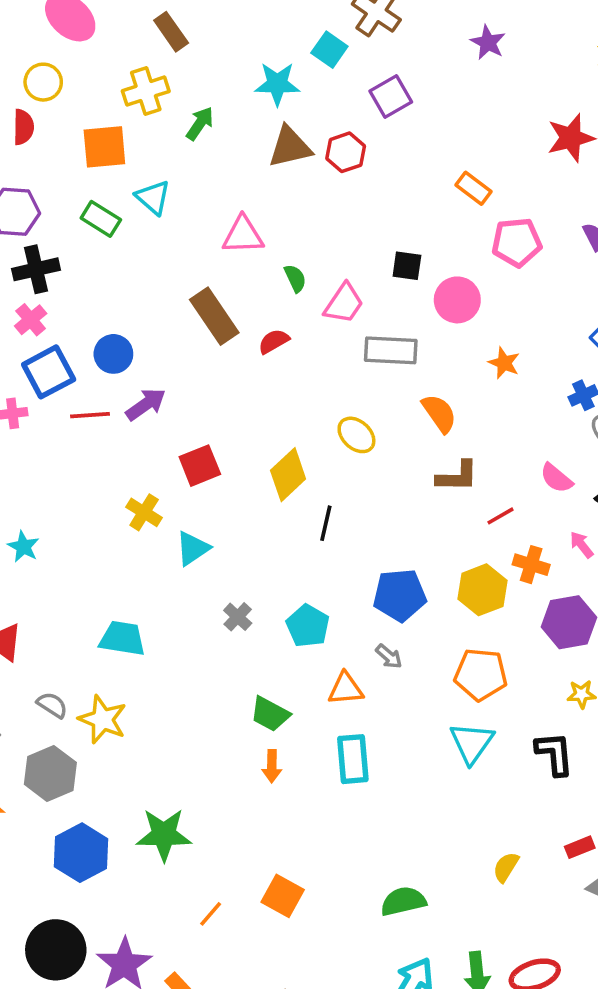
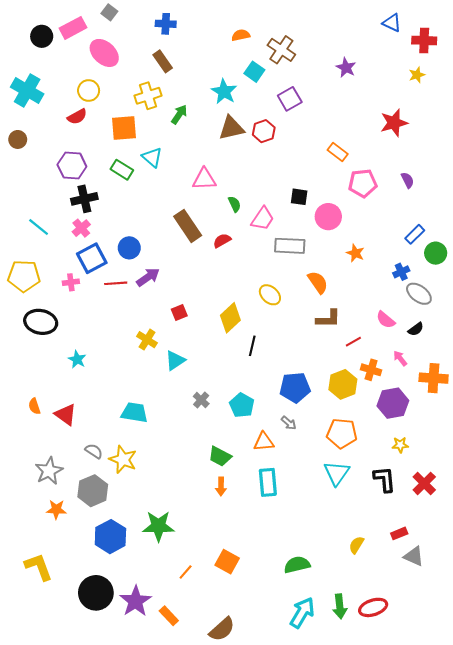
cyan star: (277, 84) -> (224, 92), turned 30
red semicircle: (23, 127) -> (77, 117), turned 60
red square: (200, 466) -> (179, 312), size x0.7

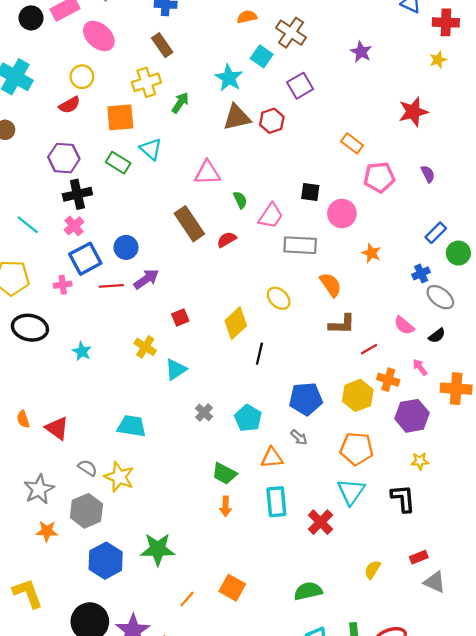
cyan star: (77, 359) -> (82, 351), moved
red cross: (424, 483) -> (320, 522), moved

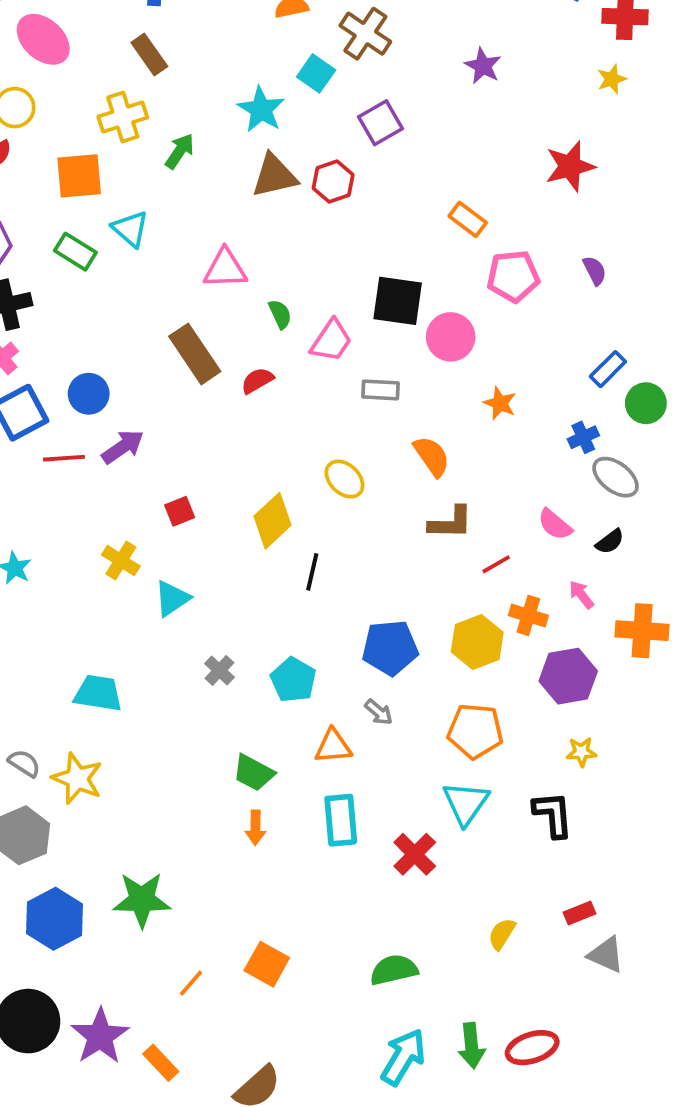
black square: (310, 192) -> (398, 301), size x1.6
gray rectangle: (300, 245) -> (381, 390), size x0.7

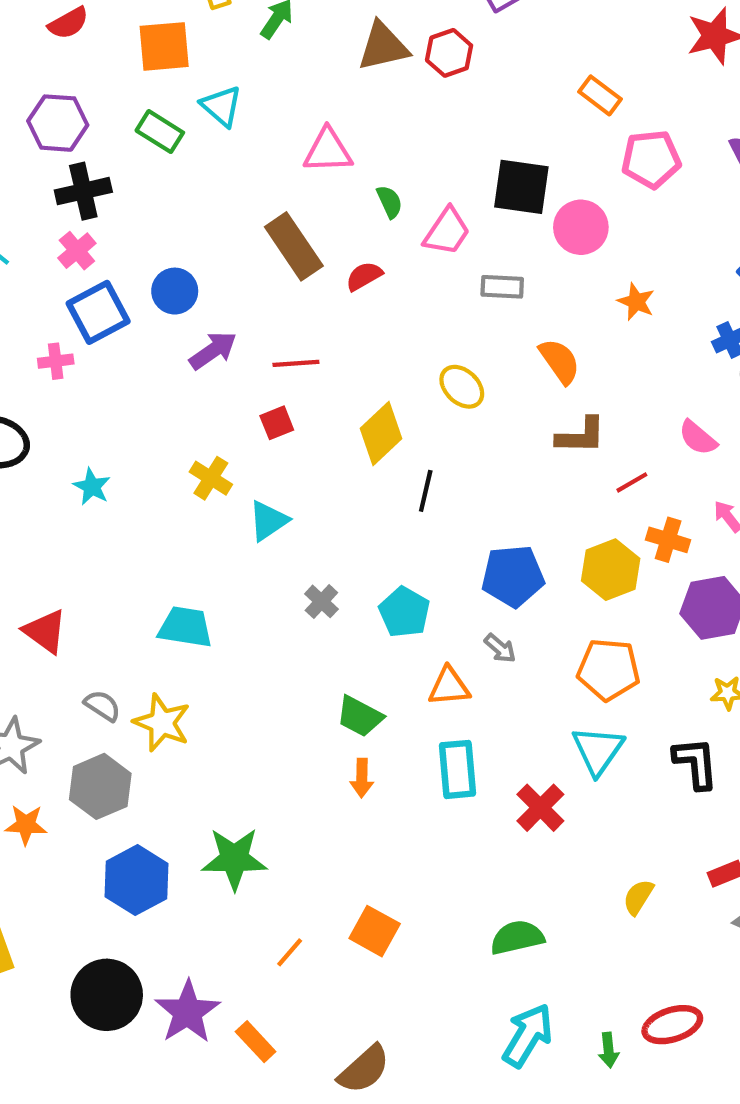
red line: (64, 458) -> (296, 363), moved
green arrow: (471, 1046) -> (609, 1050), moved, size x0.7

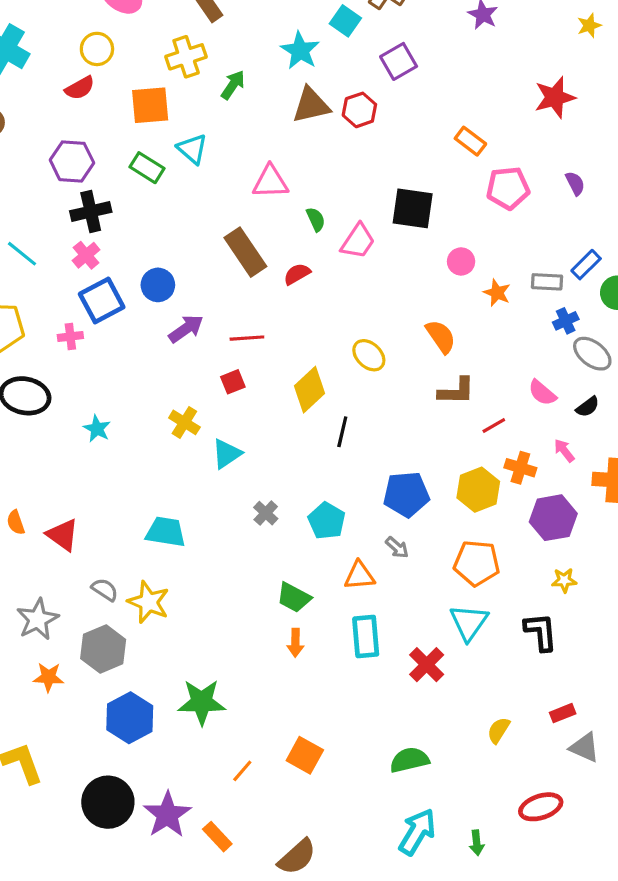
pink circle: (581, 227) -> (461, 261), moved, size x0.7
gray rectangle: (502, 287) -> (547, 282), moved
red ellipse: (672, 1025) -> (541, 807), moved

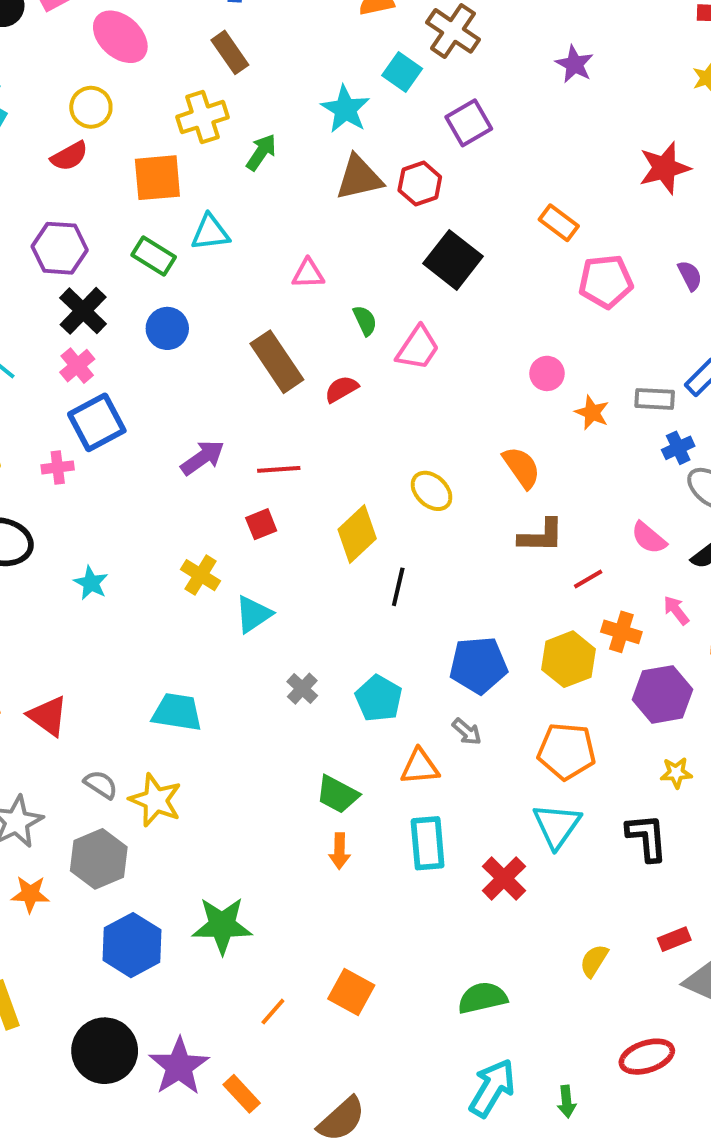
cyan triangle: (192, 149) -> (210, 233), turned -48
pink triangle: (270, 182) -> (308, 274), size x0.7
black square: (413, 208) -> (453, 260), moved, turned 30
black cross: (91, 211) -> (83, 311), turned -33
blue circle: (158, 285) -> (167, 328), moved

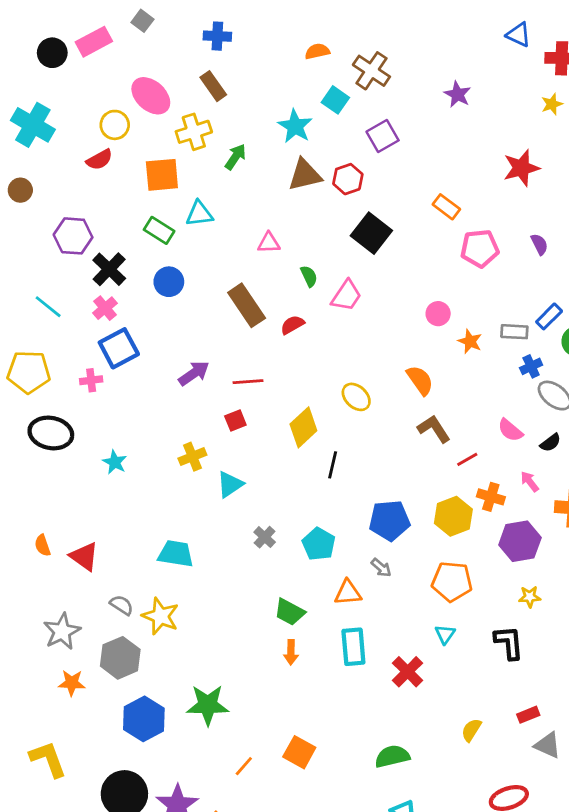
pink ellipse: (120, 37) -> (151, 96), moved
purple hexagon: (60, 248) -> (73, 236), moved
brown L-shape: (541, 536) -> (434, 429), turned -124
yellow cross: (201, 575) -> (192, 457), turned 36
cyan triangle: (557, 826) -> (445, 634), size x0.6

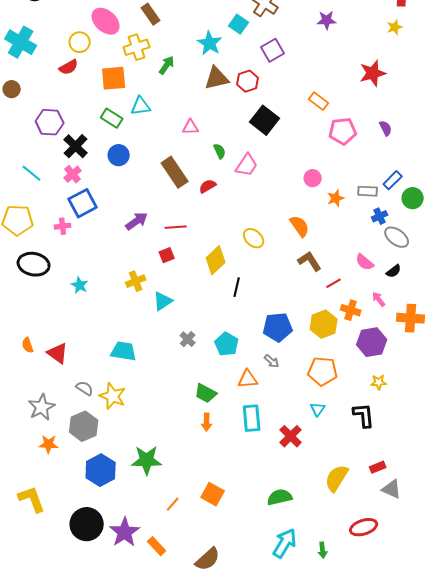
purple star: (457, 94) -> (327, 20), turned -30
orange star: (470, 341) -> (336, 198), turned 30
yellow semicircle: (471, 730) -> (337, 478), size x1.6

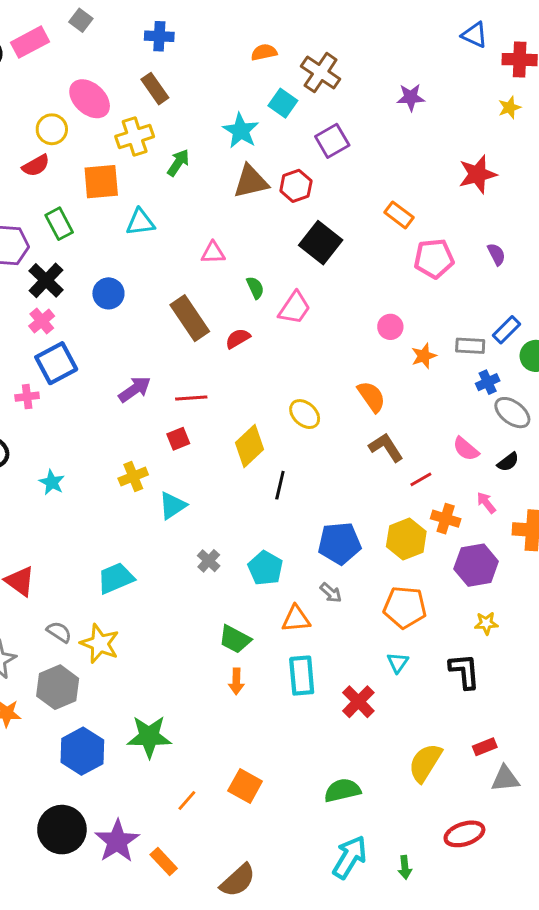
green rectangle: (112, 118) -> (59, 224), moved, turned 30
cyan trapezoid: (124, 351) -> (116, 578), turned -32
gray triangle: (392, 489) -> (505, 779), turned -30

